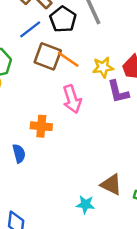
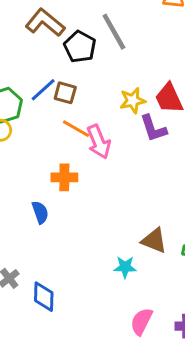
blue line: (30, 29) -> (43, 90), moved
brown square: (48, 56) -> (65, 93), size x0.7
orange line: (68, 59) -> (76, 129), moved

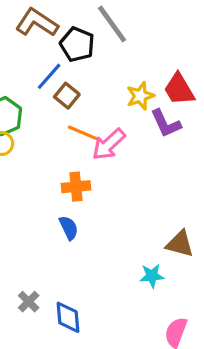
blue line: (43, 90) -> (49, 76), moved
brown square: (65, 93) -> (67, 96), turned 30
pink arrow: (99, 142) -> (109, 144), turned 76
blue semicircle: (40, 212) -> (69, 228), moved

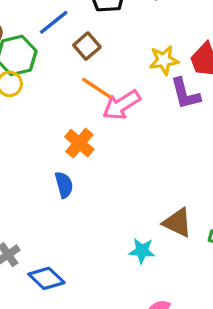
blue line: (49, 76) -> (54, 22), moved
orange cross: (76, 187) -> (79, 143), turned 36
blue diamond: (68, 317) -> (46, 278), turned -52

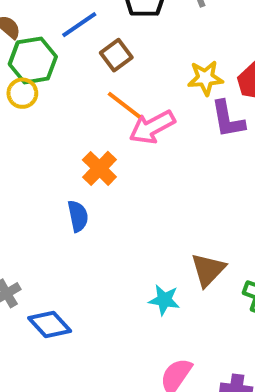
brown triangle: (177, 223) -> (208, 270), turned 44

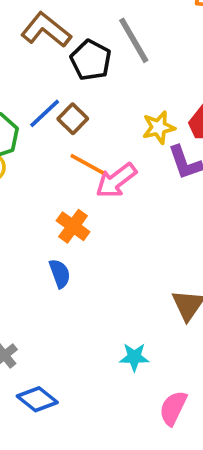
blue line: (79, 25) -> (45, 113), moved
cyan star: (164, 300) -> (134, 357), moved
blue diamond: (50, 325) -> (37, 399), moved

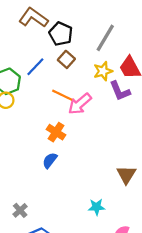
gray line: (134, 40) -> (105, 38), moved, turned 64
brown square: (73, 119) -> (66, 59), moved
blue semicircle: (60, 274) -> (50, 160), turned -119

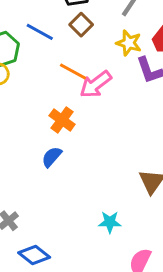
blue line: (35, 67) -> (40, 32), turned 72
yellow star: (103, 71) -> (129, 43), turned 30

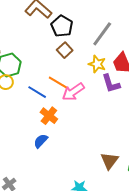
blue line: (40, 32) -> (37, 92), moved

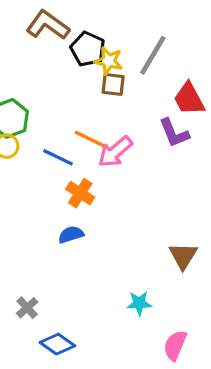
brown square: (65, 50) -> (113, 84), moved, turned -35
yellow star: (97, 64) -> (109, 61), moved
blue semicircle: (41, 141) -> (71, 235), turned 35

